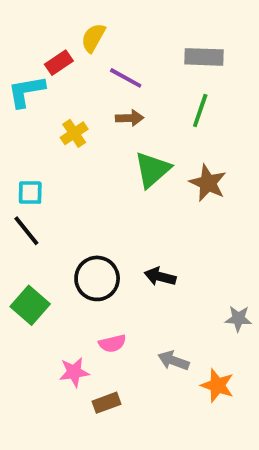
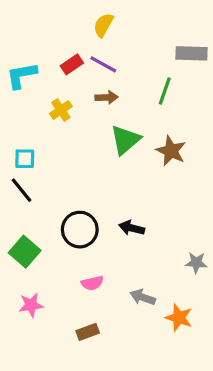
yellow semicircle: (93, 38) -> (103, 25), moved
gray rectangle: (204, 57) -> (191, 53), moved
red rectangle: (59, 63) -> (72, 64), moved
pink star: (74, 372) -> (31, 305), moved

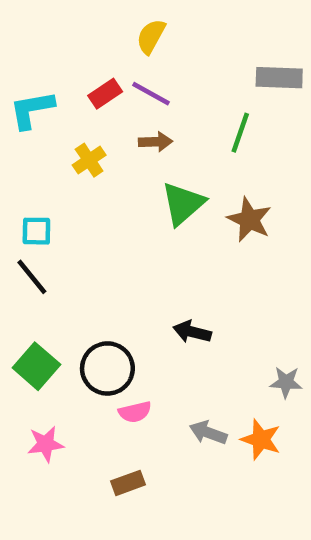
black circle: (80, 230) -> (107, 368), moved
orange star: (179, 318) -> (261, 439), moved

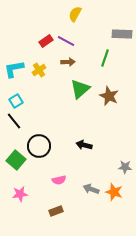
yellow semicircle: (151, 36) -> (75, 14), moved
cyan L-shape: (32, 110) -> (14, 69), moved
cyan square: (36, 231) -> (16, 101), turned -32
black circle: (107, 368) -> (39, 146), moved

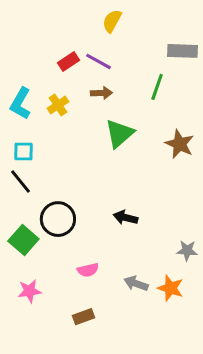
cyan L-shape: (14, 69) -> (20, 103), turned -50
brown star: (109, 96) -> (180, 144), moved
cyan square: (16, 101) -> (23, 151), turned 32

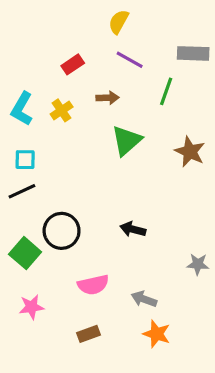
purple line: (98, 61) -> (130, 60), moved
black line: (20, 182) -> (22, 191), turned -76
pink semicircle: (88, 270) -> (93, 285), size x1.4
orange star: (171, 288) -> (157, 334), moved

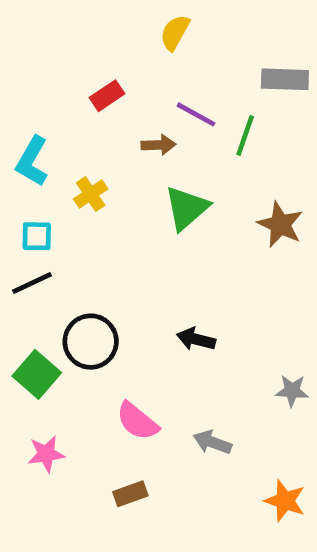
purple line: (130, 60) -> (196, 114), moved
yellow cross: (62, 110) -> (91, 194), moved
pink semicircle: (93, 285) -> (137, 421), turned 52
orange star: (157, 334) -> (285, 501), moved

